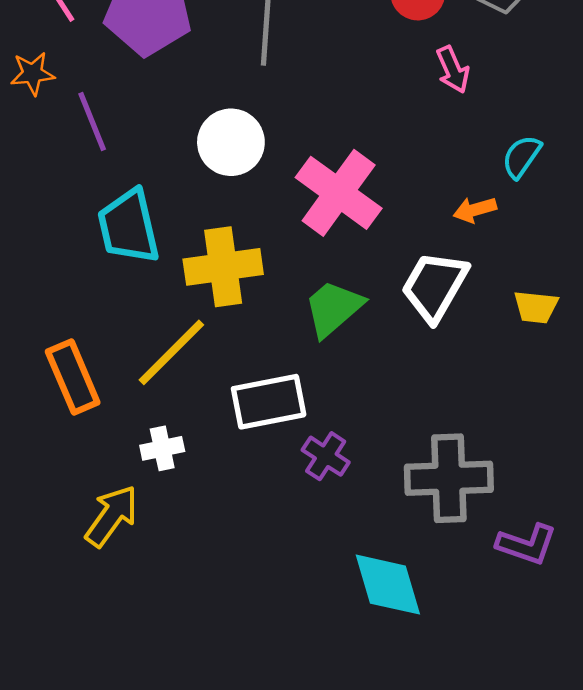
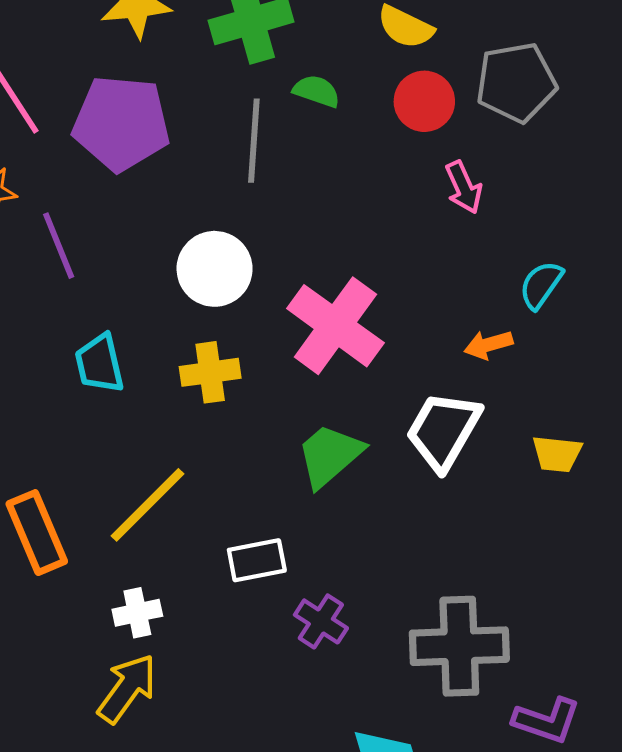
cyan trapezoid: (128, 227) -> (99, 364), size x0.7
yellow cross: (223, 267) -> (210, 372), moved, size x0.7
white rectangle: (269, 402) -> (257, 560), size x0.7
yellow arrow: (112, 516) -> (127, 688), moved

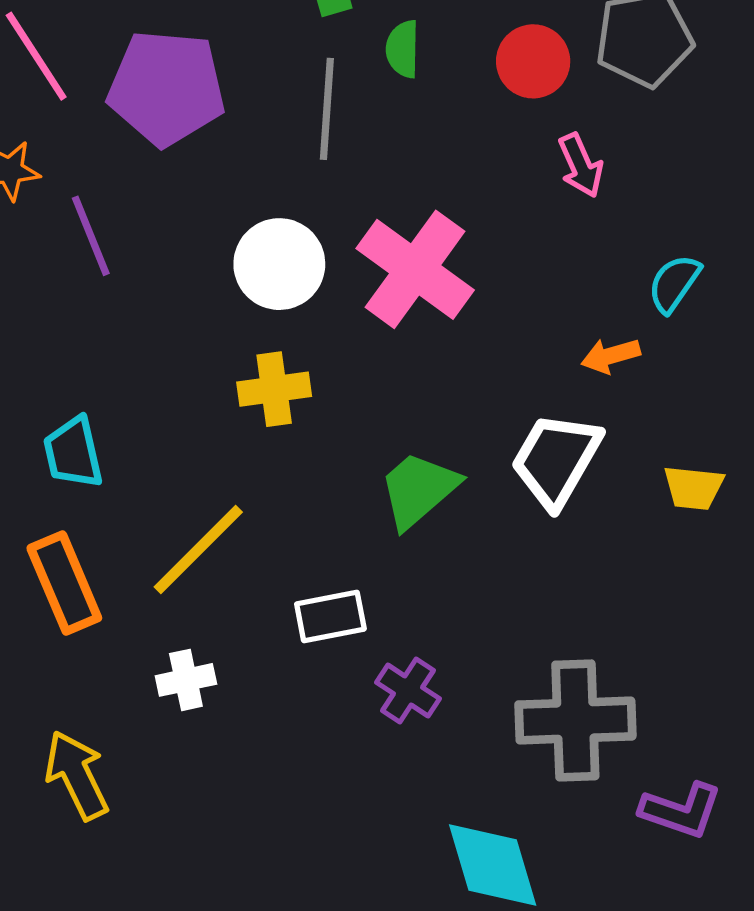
green semicircle: (317, 91) -> (403, 49), turned -108
pink cross: (335, 326) -> (415, 269), moved
cyan trapezoid: (99, 364) -> (73, 453), moved
yellow arrow: (127, 688) -> (77, 775), moved, turned -62

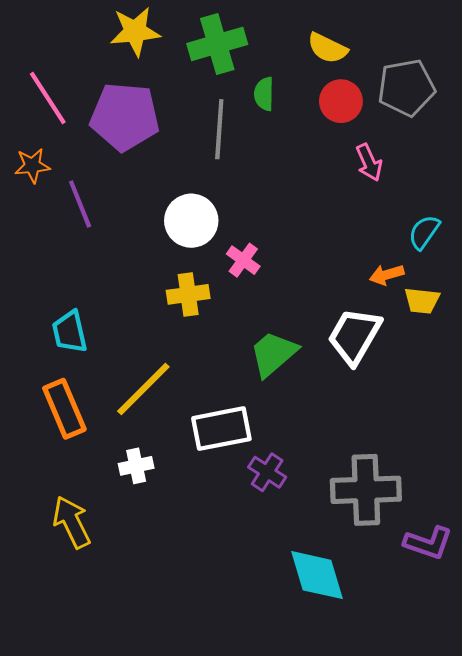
pink cross: (415, 269) -> (243, 260), moved, size x0.5
yellow trapezoid: (693, 488) -> (422, 301), moved
white rectangle: (330, 617) -> (221, 429), size x1.4

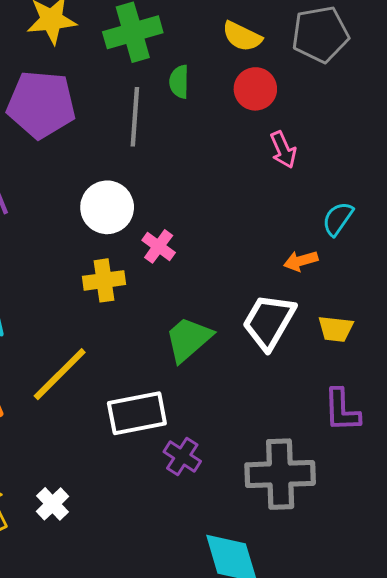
gray pentagon: (406, 88) -> (320, 34), moved
yellow trapezoid: (422, 301) -> (336, 329), moved
white cross: (136, 466) -> (52, 504), moved, turned -32
purple L-shape: (428, 543) -> (342, 410), moved, turned 69

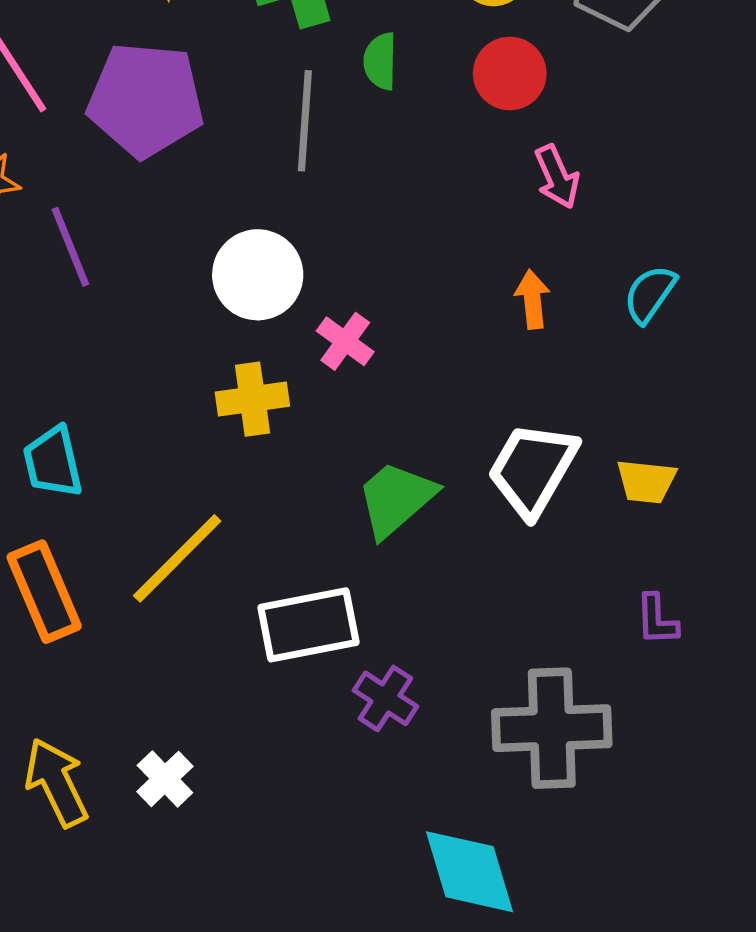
orange arrow: (301, 261) -> (532, 299), moved, turned 100
purple L-shape: (342, 410) -> (657, 620), size x0.7

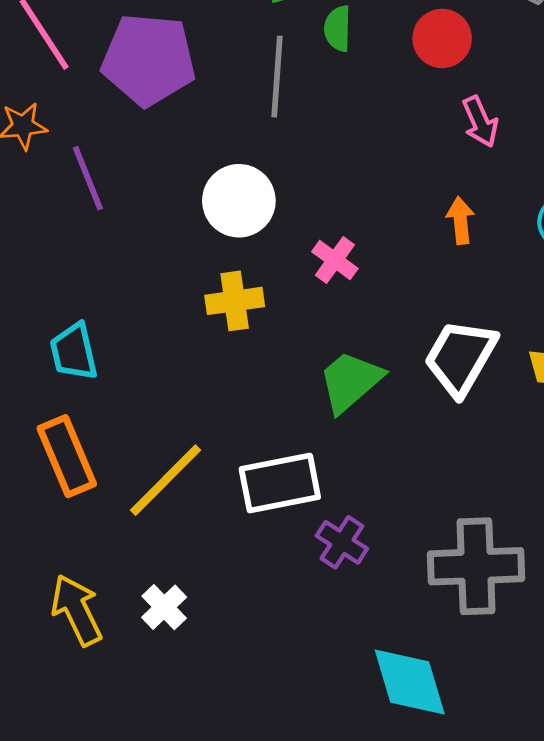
pink cross: (345, 341) -> (335, 260), moved
yellow line: (177, 558) -> (166, 480), moved

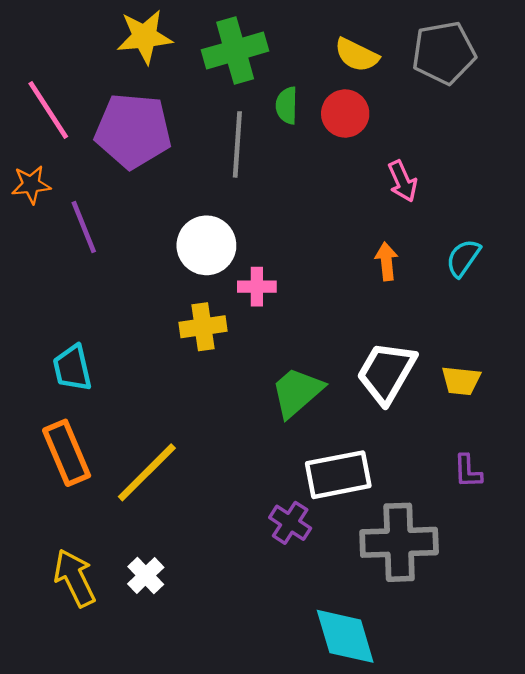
red circle: (442, 38) -> (345, 114), moved
pink cross: (335, 260) -> (257, 287), moved, turned -36
white rectangle: (280, 483) -> (338, 475), moved

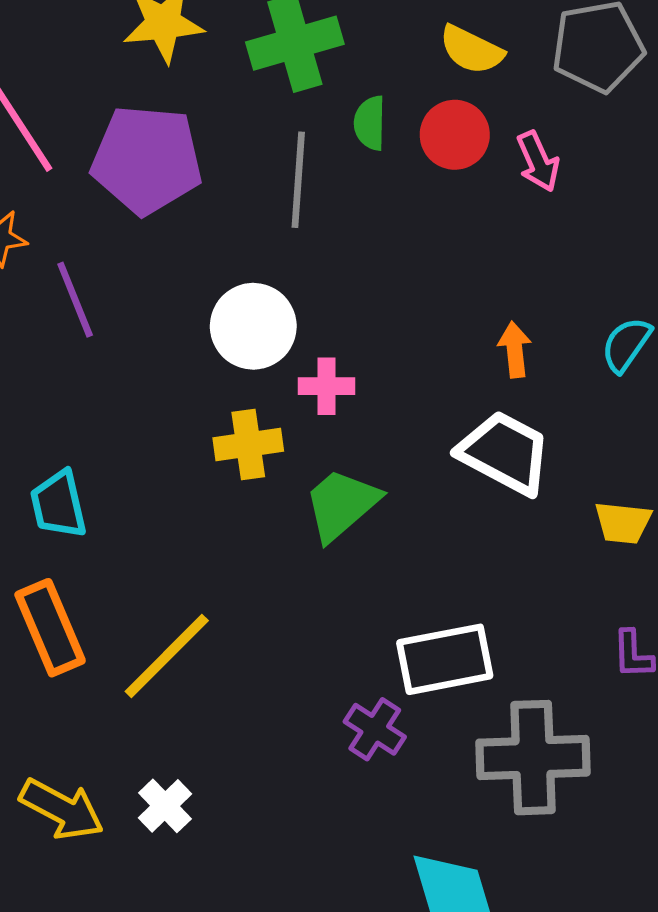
pink arrow: (402, 181) -> (538, 161), moved
white trapezoid: (386, 373) -> (505, 453), moved, turned 88
green trapezoid: (297, 392) -> (342, 504), moved
yellow arrow: (75, 578) -> (62, 809), turned 144

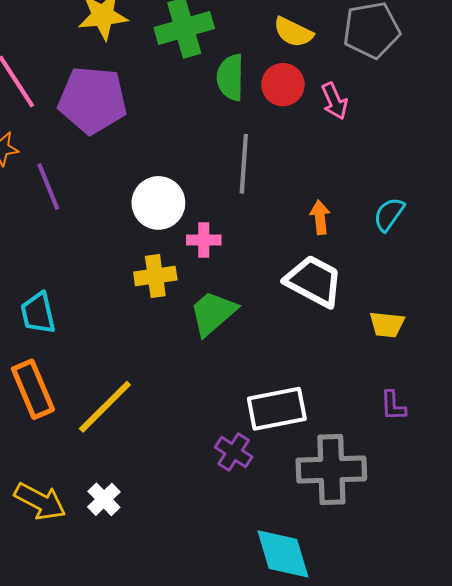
green semicircle: (370, 123) -> (230, 77), size x1.4
gray line: (298, 180) -> (244, 164), moved

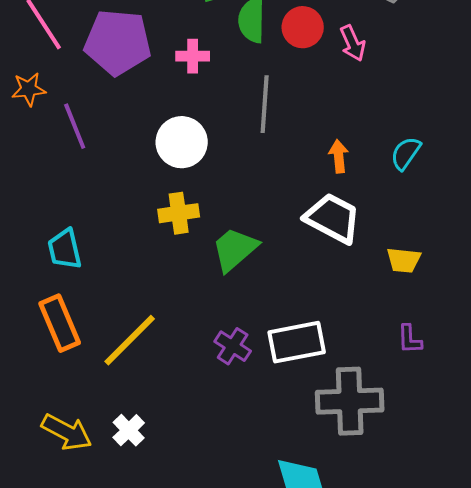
pink cross: (204, 240) -> (193, 56), moved
purple cross: (234, 452) -> (233, 346), moved

